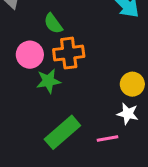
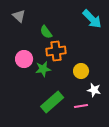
pink circle: (30, 55) -> (24, 59), moved
yellow circle: (132, 84) -> (81, 71), moved

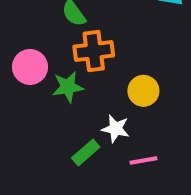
white star: (94, 90) -> (116, 129), moved
green rectangle: (52, 102) -> (86, 153), size x0.6

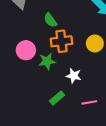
yellow circle: (143, 91) -> (95, 43), moved
white star: (116, 129) -> (74, 76), moved

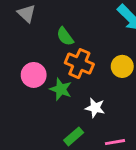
orange cross: (61, 41) -> (79, 64), turned 30
green star: (47, 61) -> (61, 89), turned 30

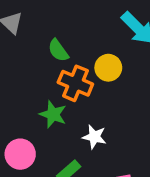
yellow circle: (122, 66) -> (108, 68), moved
pink circle: (34, 75) -> (20, 154), moved

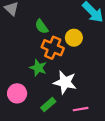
white star: (94, 137) -> (65, 82), size x1.5

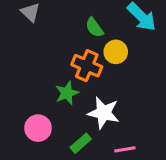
green semicircle: (42, 27) -> (94, 27), moved
green star: (38, 68) -> (67, 93), turned 30

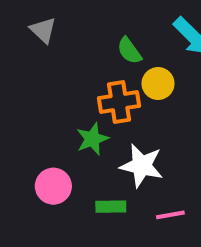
orange cross: (87, 66) -> (119, 102), turned -32
green rectangle: (81, 143) -> (111, 207), turned 40

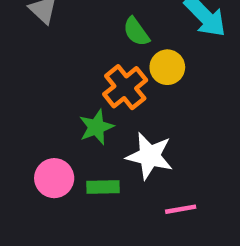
orange cross: (119, 102) -> (125, 87), turned -30
green rectangle: (111, 207) -> (103, 187), moved

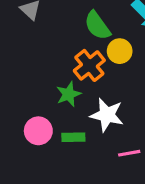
green semicircle: (136, 32) -> (97, 26), size x1.4

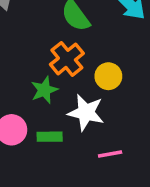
yellow circle: (120, 51) -> (108, 76), moved

